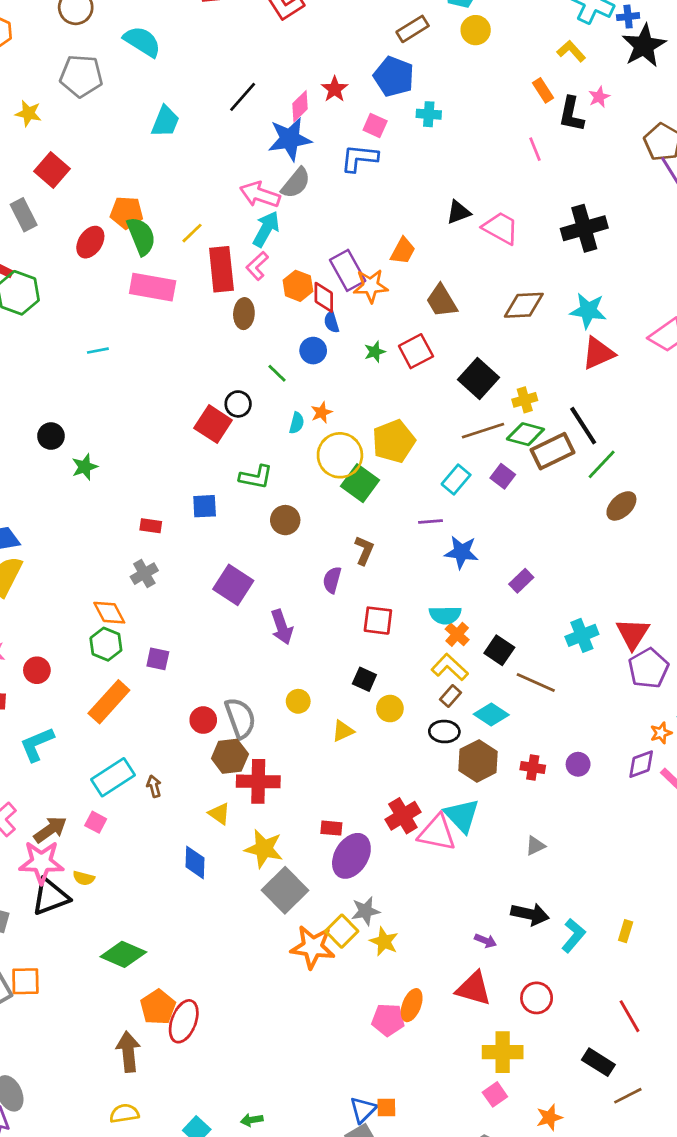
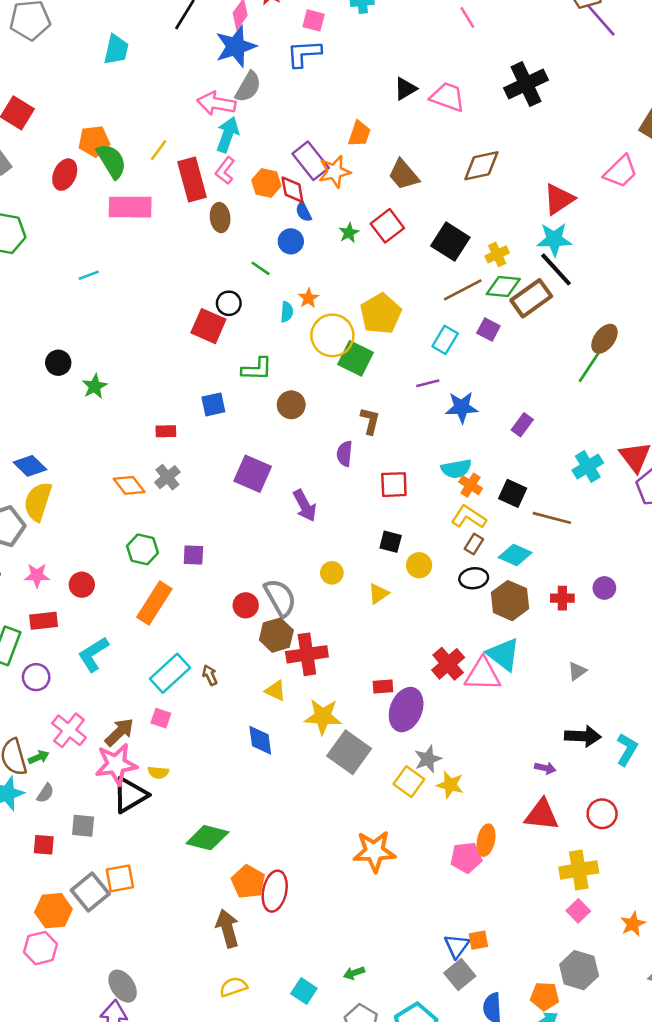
cyan star: (588, 311) -> (554, 239), moved
green line: (602, 464) -> (589, 367), moved
orange diamond: (109, 613) -> (129, 485), moved
orange star: (313, 947) -> (374, 851), moved

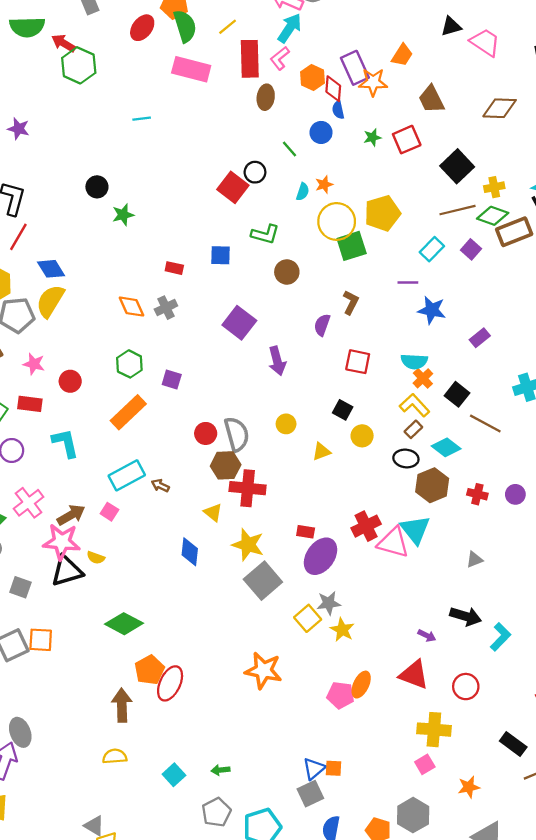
green square: (356, 358) -> (352, 246), turned 32
cyan L-shape: (93, 654) -> (65, 443), turned 96
brown arrow: (210, 675) -> (160, 486), turned -54

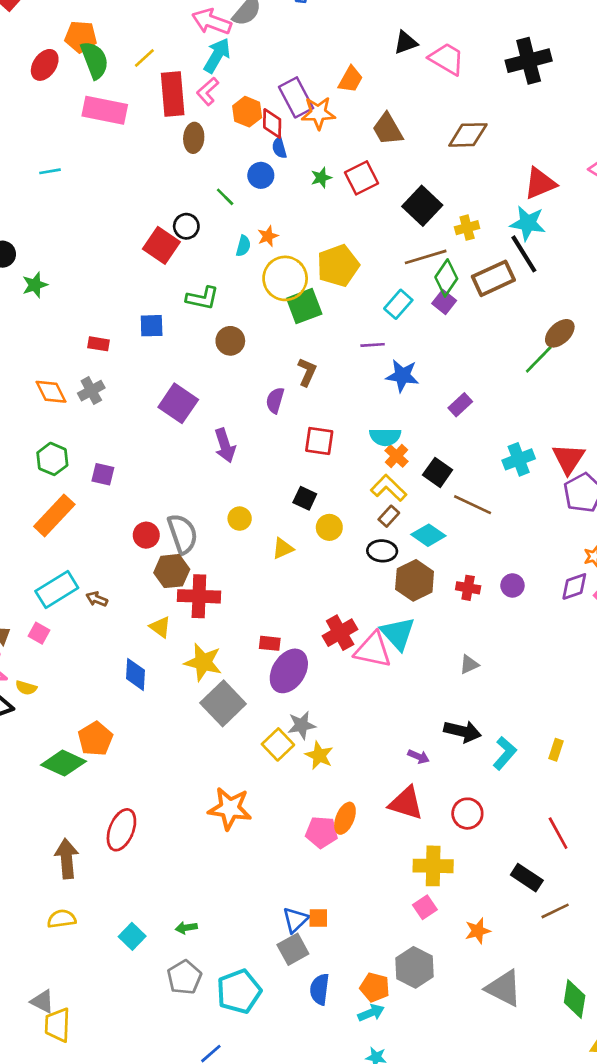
green diamond: (493, 216) -> (446, 278), moved, turned -72
orange pentagon: (149, 670) -> (95, 739), moved

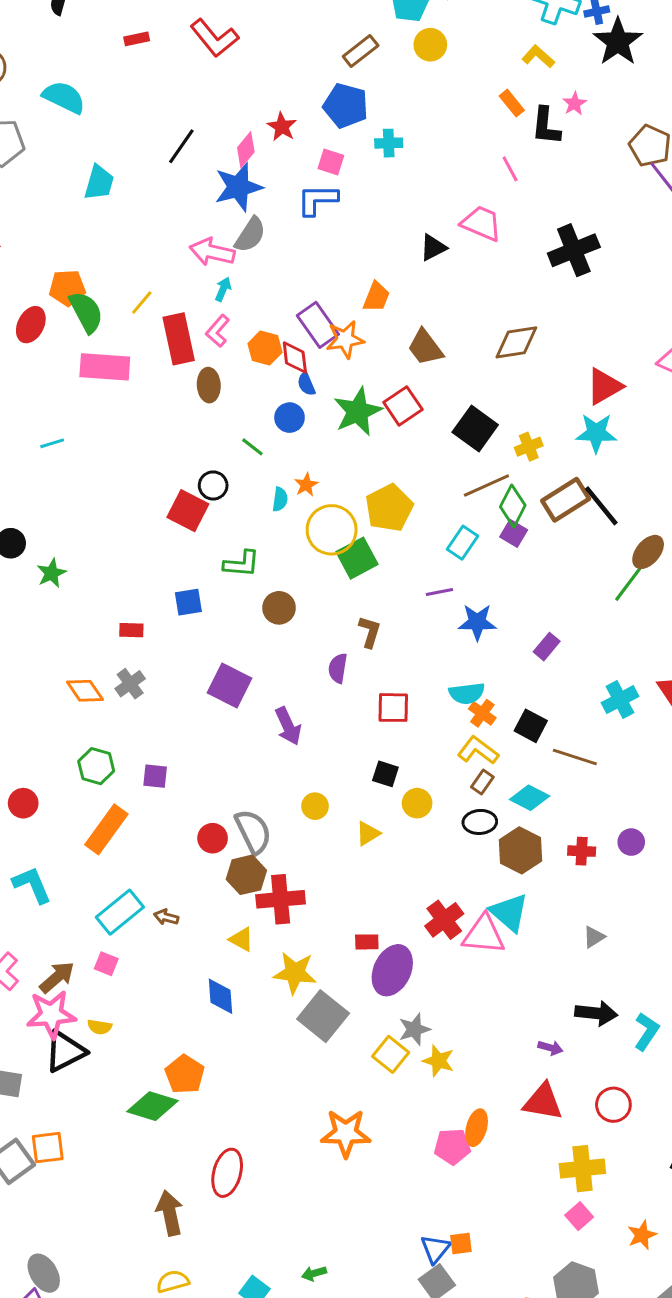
cyan arrow: (217, 55) -> (223, 289), size x0.6
pink trapezoid: (447, 59) -> (481, 223), moved
green star: (321, 178) -> (358, 411), size x2.0
black line: (524, 254) -> (601, 506), moved

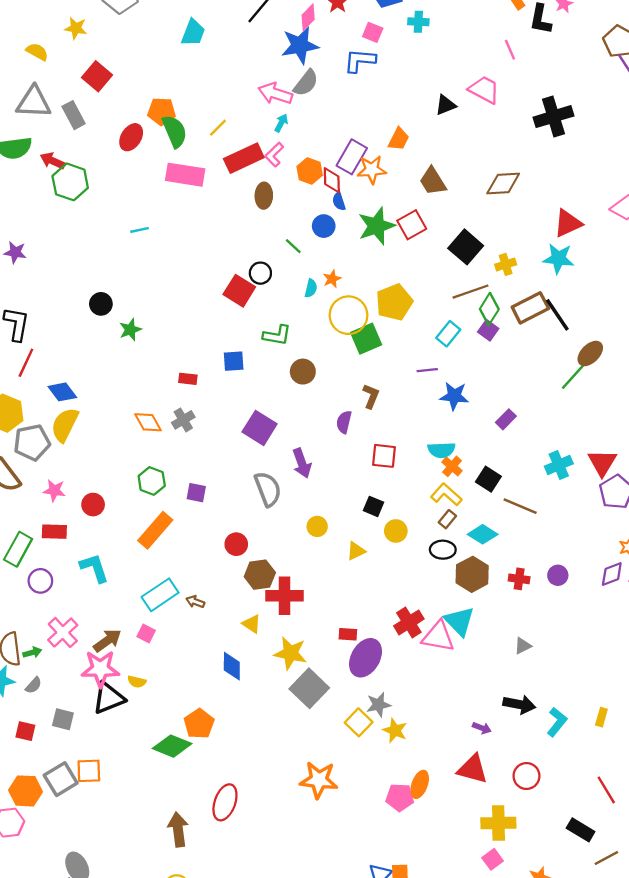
purple rectangle: (318, 325) -> (352, 157), turned 60
red rectangle: (179, 339) -> (244, 158), turned 72
gray semicircle: (253, 832) -> (268, 489), moved

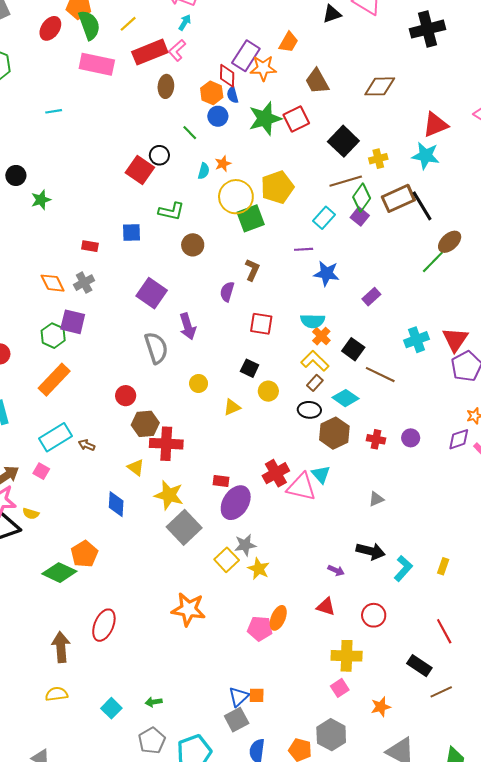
orange hexagon: (310, 171) -> (212, 93), moved
purple square: (196, 493) -> (73, 322), moved, size x1.4
cyan triangle: (459, 621) -> (321, 474), size x0.7
red triangle: (472, 769) -> (326, 607), size x0.7

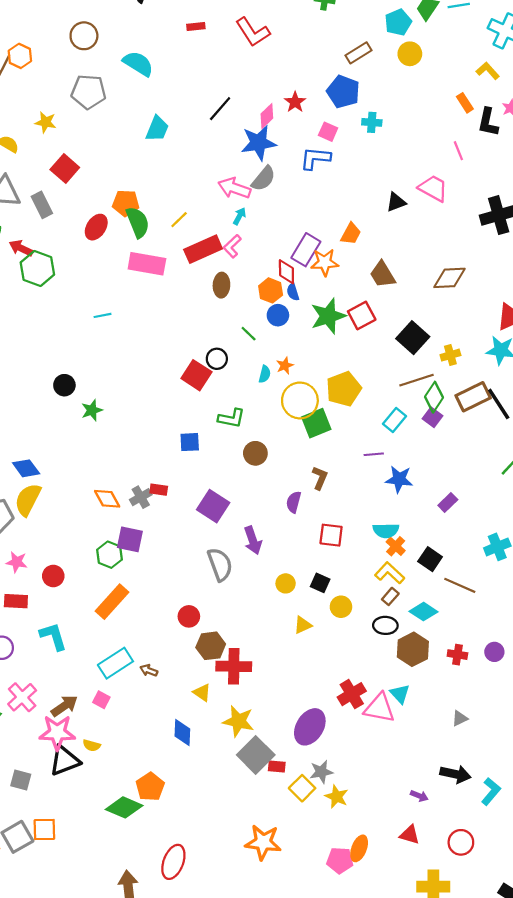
red rectangle: (90, 246) -> (159, 490), moved
yellow circle: (199, 383) -> (286, 583), moved
red rectangle: (221, 481) -> (277, 767), moved

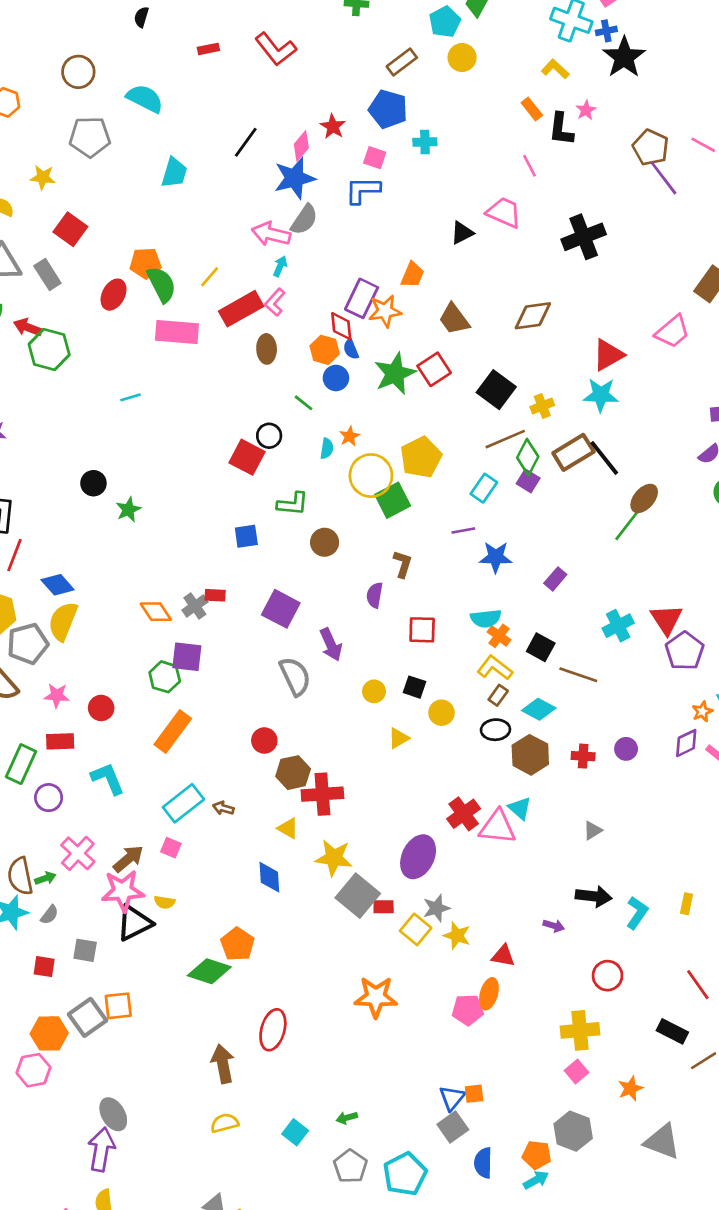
red triangle: (410, 835) -> (503, 956), moved

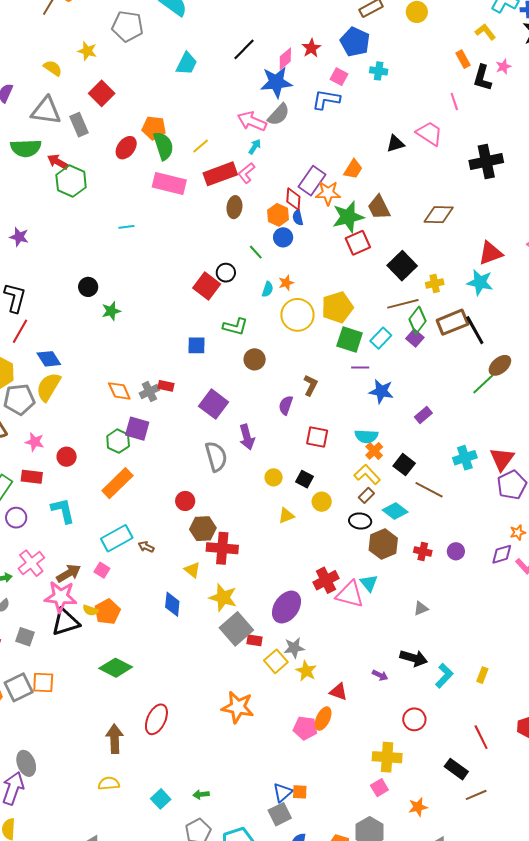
green star: (395, 374) -> (348, 217), moved
green square: (393, 500) -> (350, 339), moved, turned 36
orange pentagon: (237, 944) -> (107, 612), moved

